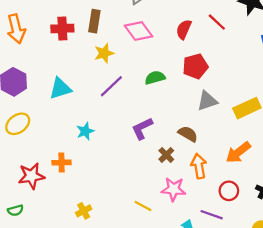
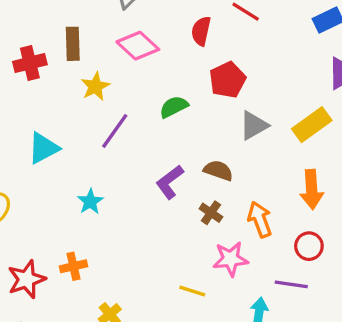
brown semicircle: (188, 134) -> (218, 170), moved
orange arrow: (238, 152) -> (312, 189), turned -45
orange cross: (62, 163) -> (73, 266), moved

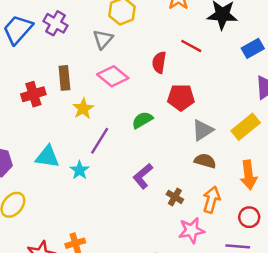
red pentagon: (228, 80) -> (181, 97), turned 30
cyan triangle: (43, 148) -> (47, 157), turned 40
brown semicircle: (218, 170) -> (205, 161), moved
cyan star: (90, 202) -> (80, 170), moved
orange arrow: (260, 219) -> (211, 200), turned 40

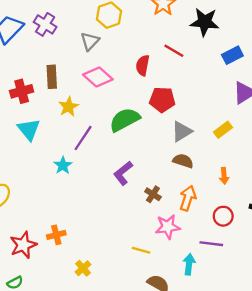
green semicircle: (142, 120) -> (125, 120), size x1.5
yellow rectangle: (246, 127) -> (223, 130), size x0.7
cyan triangle: (47, 157) -> (29, 129), moved, turned 40
orange arrow: (249, 175) -> (224, 176), size x0.6

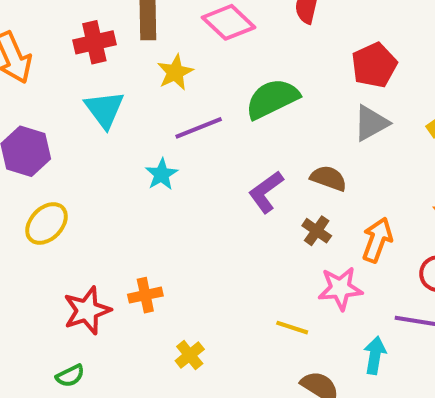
red pentagon: (162, 100) -> (374, 65), moved, turned -30
purple line: (83, 138) -> (199, 128), turned 32
brown semicircle: (183, 161) -> (329, 178), moved

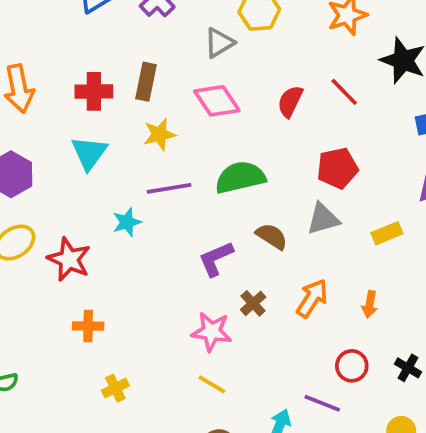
brown semicircle: (329, 178) -> (272, 236), moved
orange arrow: (377, 240) -> (312, 298), moved
pink star: (340, 288) -> (212, 332), moved
red star: (87, 310) -> (69, 259), moved, turned 30

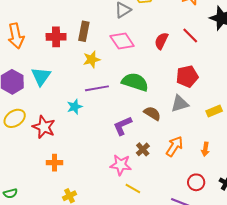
cyan triangle: (89, 153) -> (41, 76), moved
green semicircle: (240, 177) -> (135, 82), turned 32
yellow line: (212, 384) -> (133, 189), moved

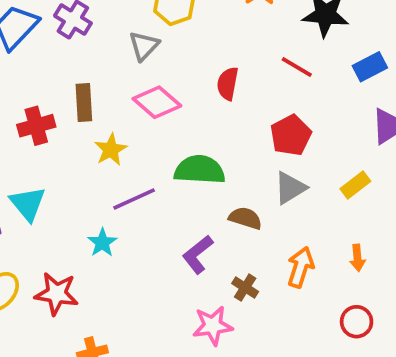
red line: (190, 35) -> (297, 67), moved

